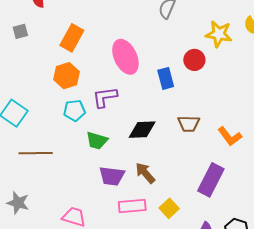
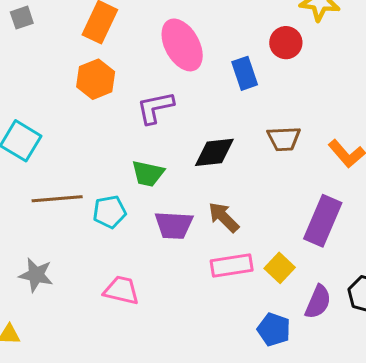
cyan pentagon: (74, 110) -> (109, 212), moved
pink rectangle: (132, 206) -> (232, 265), moved
yellow square: (169, 208) -> (280, 268), moved

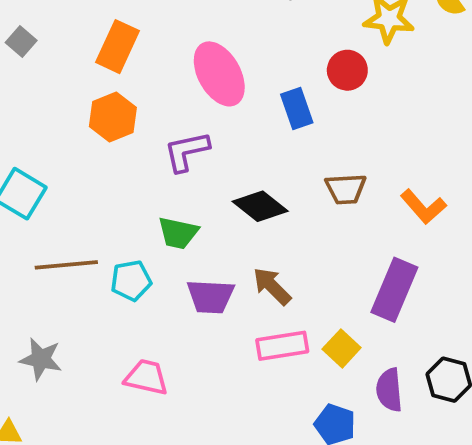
gray square: (22, 18) -> (21, 41), turned -30
black diamond: (214, 152) -> (260, 206), turned 45
purple semicircle: (318, 302) -> (389, 390), turned 152

